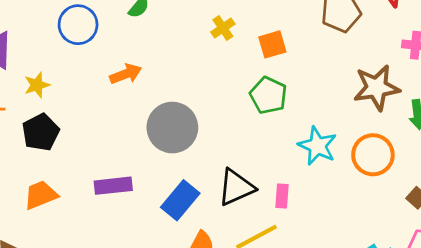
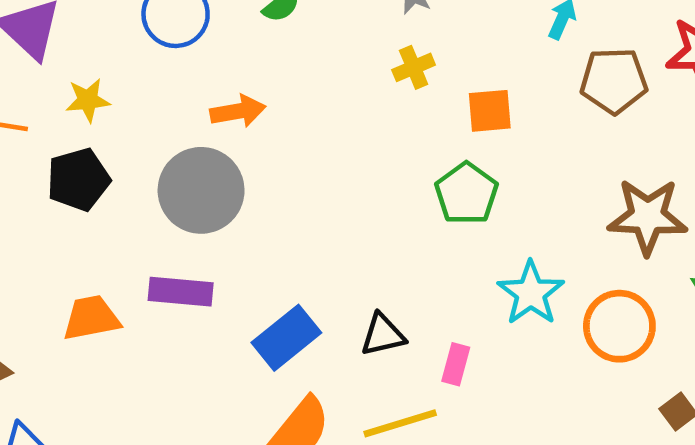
gray circle: (172, 128) -> (201, 190), moved
black triangle: (236, 187) -> (383, 335), size x0.7
orange trapezoid: (41, 195) -> (91, 318), moved

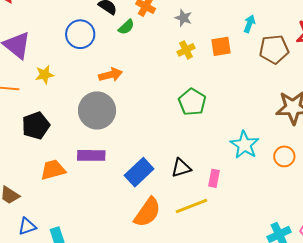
orange square: (490, 111) -> (221, 46), moved
black pentagon: (78, 179) -> (36, 126), moved
green pentagon: (466, 193) -> (192, 102), moved
orange circle: (619, 326) -> (284, 156), size x0.7

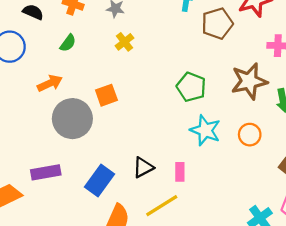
green semicircle: (126, 27) -> (68, 43), moved
orange square: (221, 46) -> (106, 95), moved
green pentagon: (192, 102) -> (191, 87), moved
gray circle: (97, 110) -> (72, 119), moved

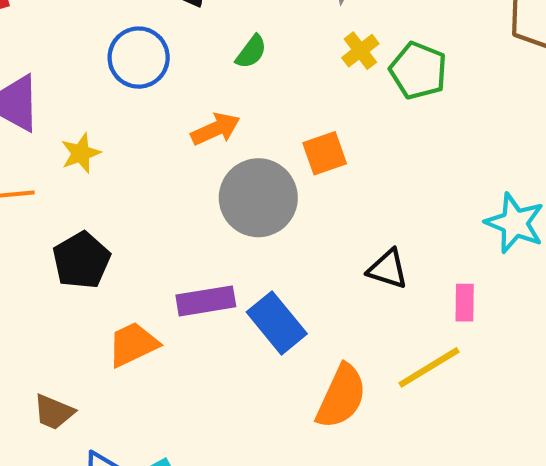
green pentagon: (191, 87) -> (418, 71), moved
black triangle: (143, 167) -> (388, 269), moved, turned 45
blue rectangle: (100, 180) -> (277, 323), moved, turned -76

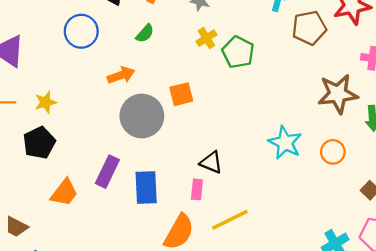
yellow star: (81, 153) -> (45, 102), moved
purple rectangle: (206, 301) -> (107, 172), turned -60
pink rectangle: (465, 303) -> (197, 189), moved
blue rectangle: (277, 323) -> (146, 187), turned 32
orange trapezoid: (133, 344) -> (64, 193), turned 148

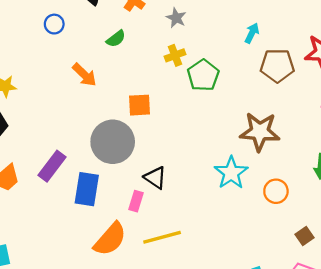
blue circle: (81, 31) -> (54, 24), size x0.6
orange arrow: (121, 75) -> (84, 75), turned 52
brown star: (338, 94) -> (260, 132), moved
gray circle: (142, 116) -> (113, 142), moved

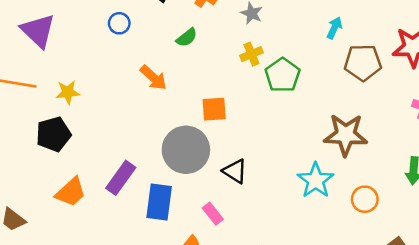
black triangle: (155, 178) -> (235, 171), moved
pink rectangle: (136, 201) -> (213, 214), turned -54

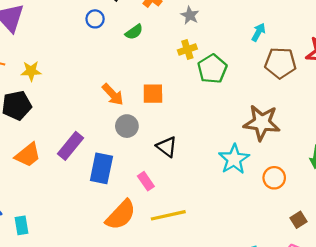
blue circle: (119, 23) -> (95, 19), moved
orange arrow: (153, 78) -> (113, 94), moved
gray circle: (186, 150) -> (127, 126), size x0.6

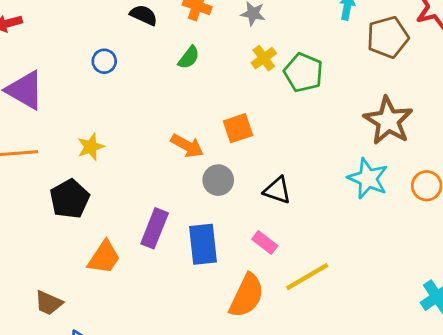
blue circle: (95, 19) -> (104, 61), moved
yellow star: (31, 71) -> (91, 147), moved
brown star: (262, 123) -> (388, 121), turned -30

